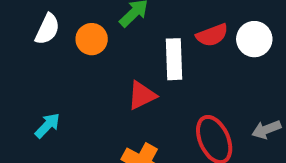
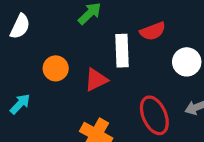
orange circle: (92, 39) -> (56, 68), moved
white circle: (254, 39) -> (187, 62), moved

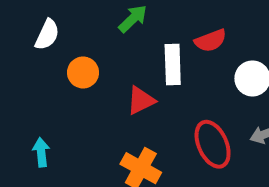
orange circle: (56, 68) -> (83, 72), moved
cyan arrow: (20, 104) -> (41, 152), moved, turned -50

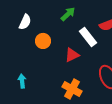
white rectangle: (173, 65) -> (88, 37), turned -36

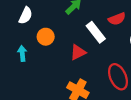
cyan arrow: (22, 81) -> (22, 53), moved

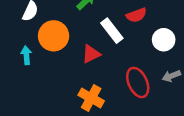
orange circle: (46, 37) -> (54, 36), size x1.5

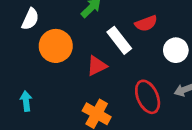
cyan arrow: (26, 55) -> (26, 101), moved

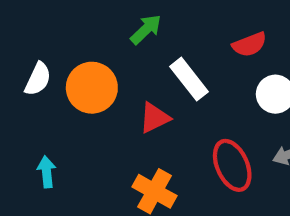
white semicircle: (30, 19) -> (38, 79), moved
red semicircle: (146, 23) -> (249, 44), moved

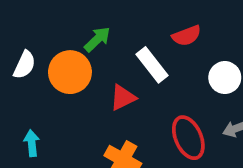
green arrow: (146, 29) -> (97, 39), moved
red semicircle: (249, 44) -> (187, 36), moved

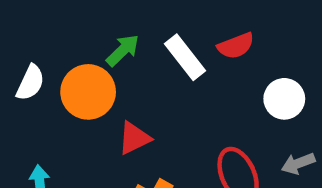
white rectangle: (152, 65) -> (185, 57), moved
red triangle: (123, 98) -> (134, 138), moved

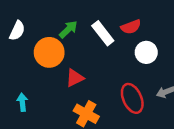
white semicircle: (30, 83) -> (17, 31), moved
white circle: (284, 99) -> (146, 52), moved

